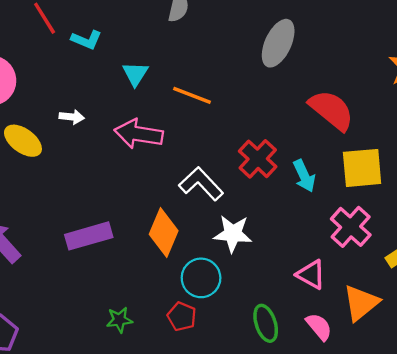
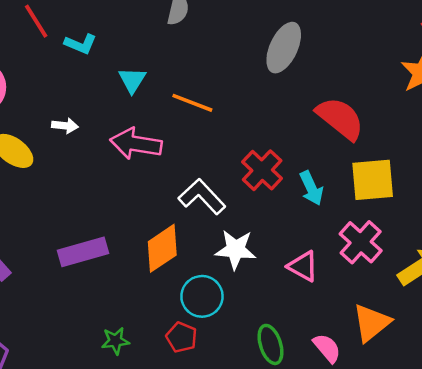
orange diamond: (164, 233) -> (162, 248), turned 33
pink triangle: (311, 275) -> (303, 266), moved

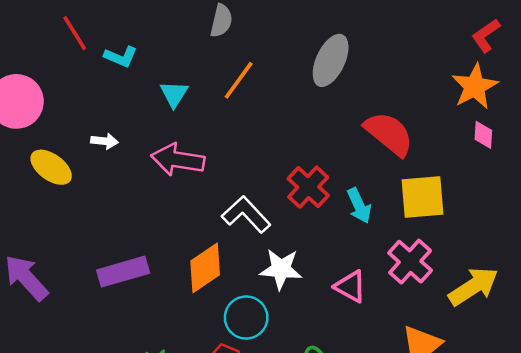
orange line: (192, 103) -> (239, 80), moved, turned -75

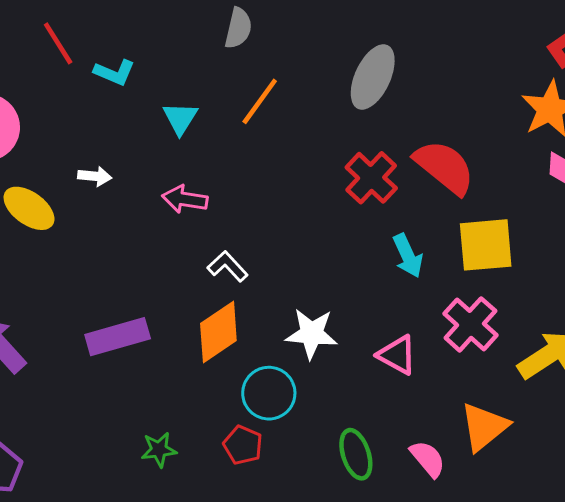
pink arrow: (178, 160) -> (185, 199), size x0.7
red cross: (308, 187) -> (371, 178), moved
white L-shape: (246, 214) -> (228, 266), moved, size x0.7

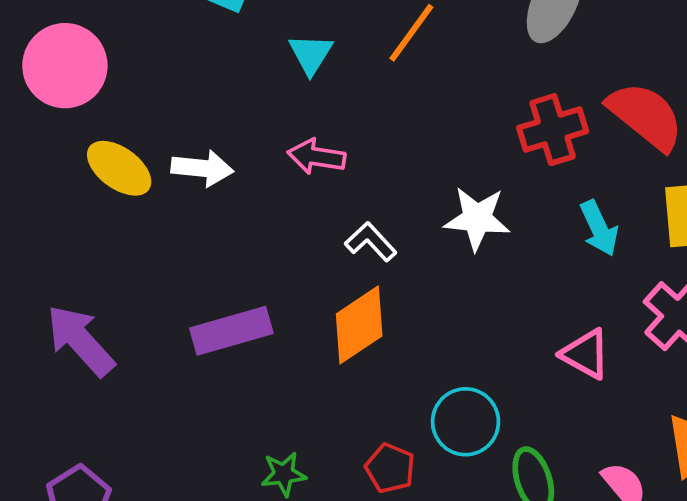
white arrow: (95, 176) -> (202, 168), moved, size x1.4
red cross: (371, 178) -> (553, 130), turned 30
white star: (312, 334) -> (477, 219), moved
cyan circle: (269, 393) -> (466, 422), moved

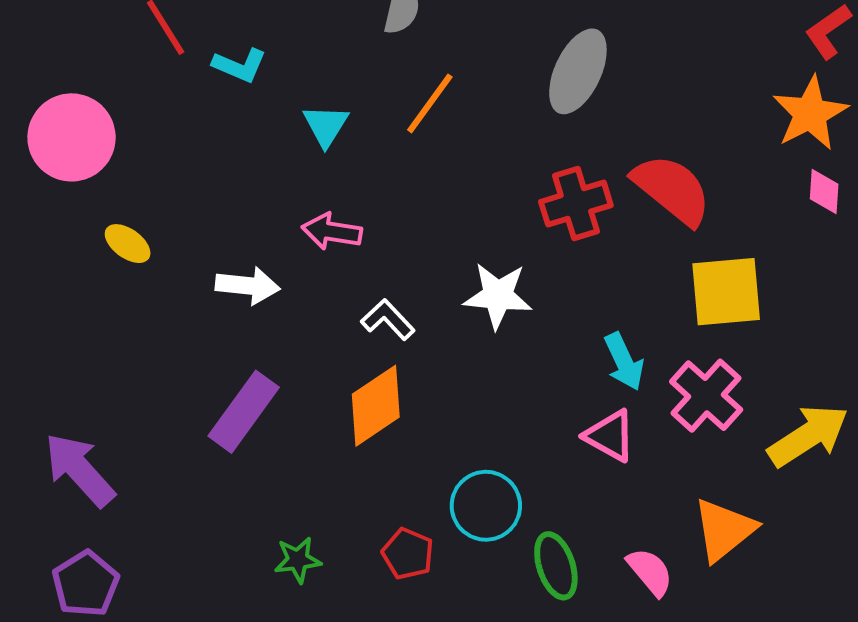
yellow ellipse: (119, 168) -> (128, 244), size x0.7
white arrow: (202, 168) -> (248, 286), moved
cyan arrow: (599, 228) -> (624, 362), moved
purple rectangle: (231, 331) -> (244, 412), turned -38
purple arrow: (80, 340) -> (80, 470), moved

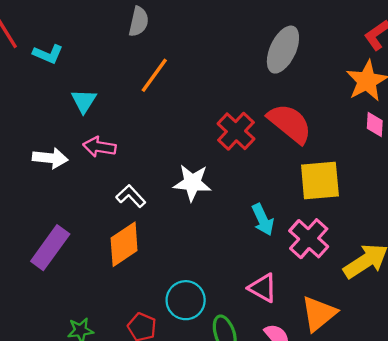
gray ellipse: (578, 71) -> (283, 50), moved
cyan triangle: (326, 125) -> (84, 101), moved
red cross: (576, 203) -> (236, 131), turned -30
white arrow: (248, 286) -> (50, 158), moved
pink triangle: (610, 436) -> (263, 288), moved

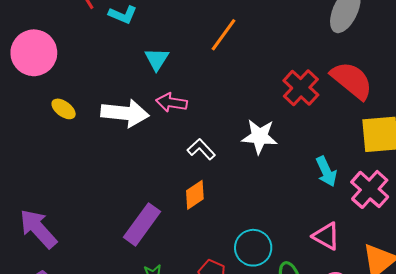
white arrow: (50, 158) -> (125, 113), size x1.4
orange diamond: (124, 244) -> (195, 195), size x0.7
purple rectangle: (50, 248) -> (142, 224), moved

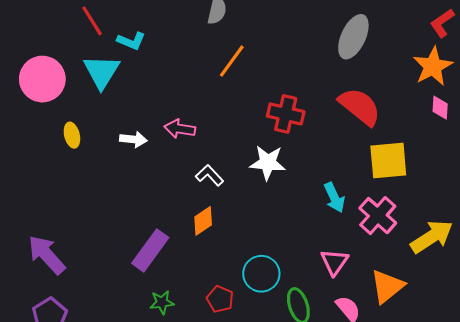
cyan triangle: (157, 59) -> (102, 72), moved, size x1.5
red cross: (301, 88) -> (286, 114), moved, turned -30
yellow ellipse: (64, 109) -> (72, 135), turned 40
white arrow: (125, 113) -> (133, 139), size x0.6
pink triangle: (326, 236) -> (334, 262), turned 36

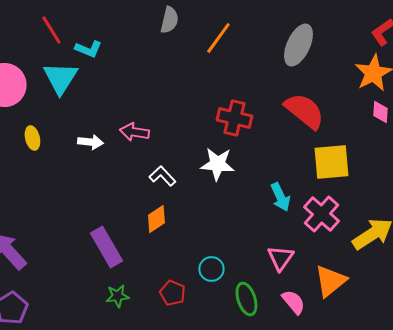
orange line: (232, 61) -> (218, 38), moved
purple rectangle: (150, 250) -> (106, 247), turned -66
cyan circle: (261, 274) -> (211, 269), size x0.7

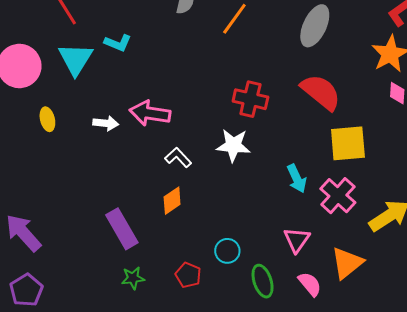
cyan L-shape: (88, 49) -> (118, 43), moved
pink arrow: (134, 132) -> (150, 113), size x1.4

